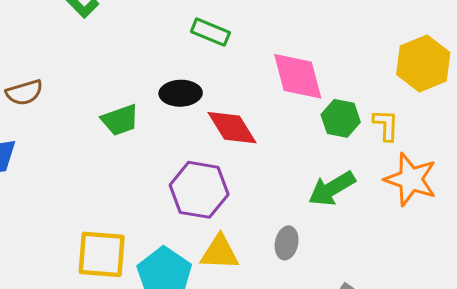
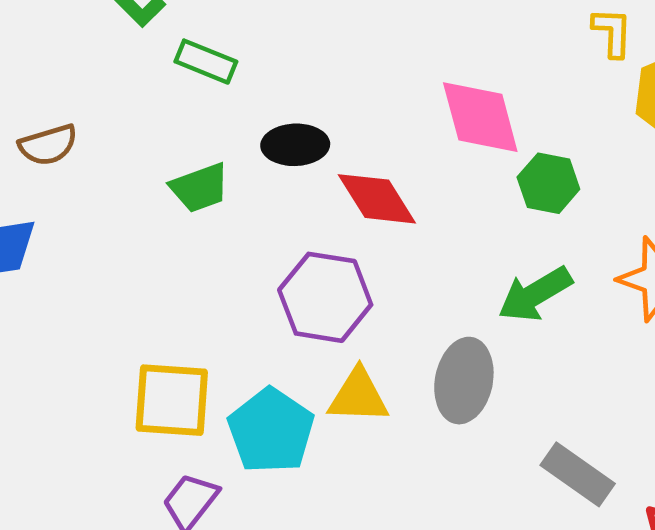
green rectangle: (210, 32) -> (206, 62), moved
yellow L-shape: (386, 125) -> (612, 32), moved
gray ellipse: (287, 243) -> (464, 381), size x1.6

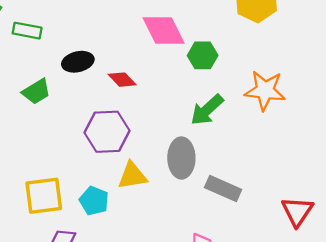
red diamond: (377, 199) -> (122, 80), size x0.7
cyan pentagon: (271, 431) -> (94, 201), size x0.7
gray rectangle: (578, 474) -> (223, 189), moved

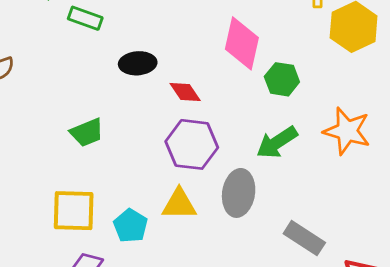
pink diamond: (164, 30) -> (242, 43), turned 30
green trapezoid: (36, 92) -> (87, 132), moved
purple hexagon: (107, 132) -> (192, 144), moved
gray rectangle: (223, 189) -> (304, 238), moved

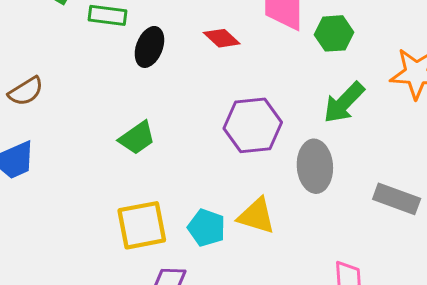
black ellipse: (138, 63) -> (149, 47), moved, turned -52
red diamond: (185, 92) -> (222, 38), moved
yellow triangle: (179, 204) -> (256, 216), moved, turned 30

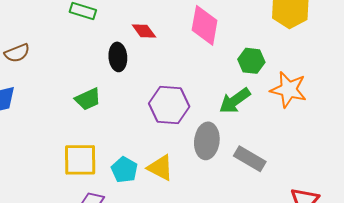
green hexagon: (334, 33) -> (251, 61), moved
red diamond: (222, 38) -> (144, 31), moved
black ellipse: (149, 47) -> (118, 57), moved, turned -36
gray rectangle: (397, 199) -> (250, 159), moved

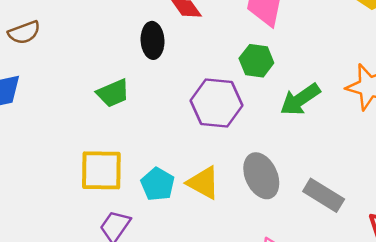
green hexagon: (251, 61) -> (256, 61), moved
gray ellipse: (207, 141) -> (261, 176), moved, turned -32
gray rectangle: (250, 159) -> (324, 195), moved

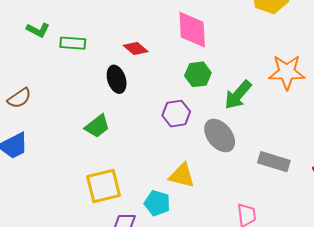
purple hexagon: (216, 103) -> (176, 114), size x0.7
gray ellipse: (261, 176) -> (220, 136), moved
cyan pentagon: (158, 184) -> (157, 203), moved

